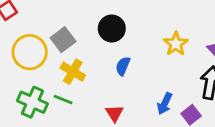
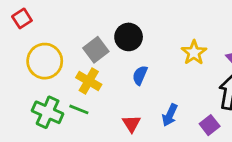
gray square: (63, 40) -> (96, 50), moved
blue arrow: (165, 104) -> (170, 115), moved

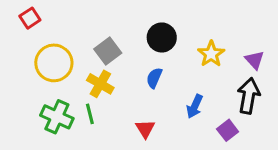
black circle: (129, 37) -> (162, 37), moved
green line: (79, 109) -> (90, 114), turned 54
blue arrow: (170, 115) -> (195, 106), moved

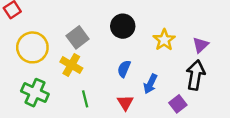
purple triangle: (255, 60) -> (201, 45), turned 30
blue semicircle: (154, 78) -> (124, 69), moved
green line: (90, 114) -> (85, 99), moved
red triangle: (145, 129) -> (125, 103), moved

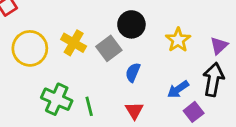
gray square: (78, 37) -> (109, 48), moved
yellow cross: (71, 65) -> (74, 43), moved
blue arrow: (150, 84) -> (178, 89), moved, turned 30
green cross: (35, 93) -> (57, 99), moved

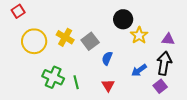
black circle: (131, 24) -> (123, 19), moved
purple triangle: (219, 46) -> (168, 39), turned 48
purple square: (194, 112) -> (160, 86), moved

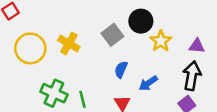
gray square: (90, 41) -> (112, 35), moved
blue arrow: (139, 70) -> (148, 83), moved

